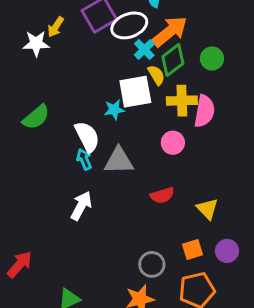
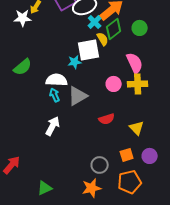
yellow cross: (182, 101) -> (138, 84), moved
pink semicircle: (204, 111) -> (135, 63), turned -35
white semicircle: (87, 137) -> (57, 80), turned -60
gray triangle: (119, 161) -> (78, 96), turned -30

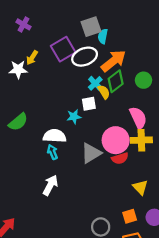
cyan cross: (95, 22) -> (95, 83), moved
white square: (89, 50) -> (89, 104), size x0.6
pink circle: (114, 84) -> (116, 140), size x1.6
gray triangle: (78, 96) -> (91, 153), moved
red semicircle: (107, 119) -> (120, 158), moved

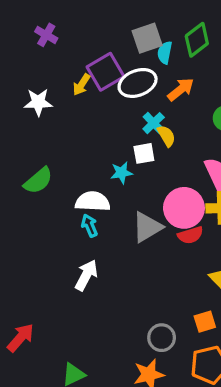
yellow arrow: (32, 58) -> (81, 85), moved
orange arrow: (114, 61) -> (181, 89), size x0.7
green diamond: (116, 81) -> (197, 40), moved

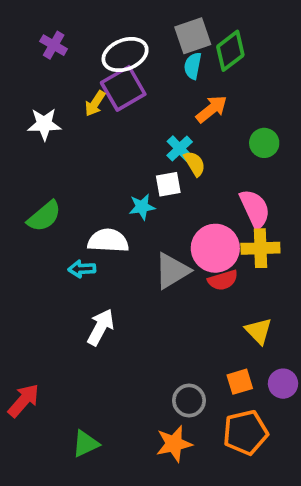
gray square: (147, 38) -> (193, 36), moved
white ellipse: (138, 83) -> (125, 55), moved
cyan arrow: (89, 226) -> (82, 269), moved, turned -70

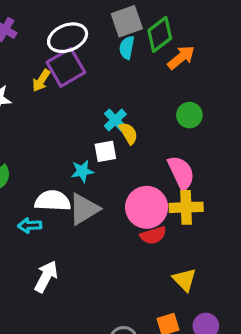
orange arrow: (212, 109) -> (181, 57), moved
gray triangle: (172, 271) -> (84, 209), moved

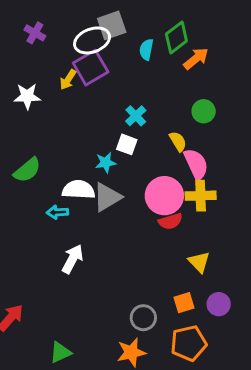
gray square: (127, 21) -> (112, 25), moved
yellow semicircle: (128, 133) -> (178, 141), moved
white square: (105, 151) -> (127, 144), turned 30

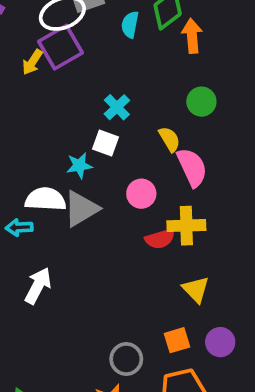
orange arrow: (196, 59) -> (192, 36), turned -56
pink circle: (164, 196) -> (141, 194), moved, size x0.6
yellow cross: (201, 196) -> (186, 226), moved

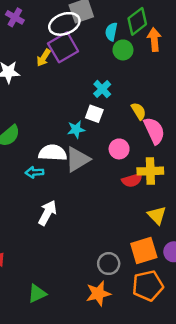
green circle: (201, 102) -> (123, 50), moved
orange square: (177, 340) -> (144, 251), size x1.5

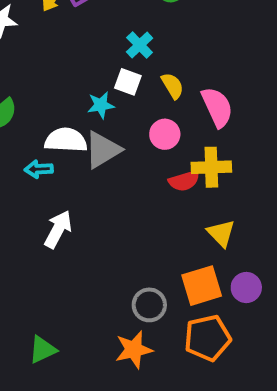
yellow semicircle: (139, 111) -> (173, 86), moved

